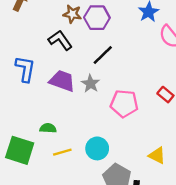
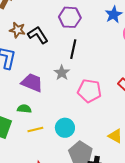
brown star: (72, 14) -> (17, 30), moved
black line: (103, 55) -> (73, 49), turned -36
purple trapezoid: (62, 81) -> (32, 83), moved

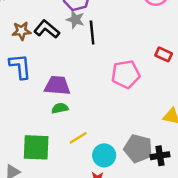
gray star: (62, 73) -> (75, 20), moved
green semicircle: (24, 109) -> (60, 108), moved
cyan circle: (65, 128) -> (104, 155), moved

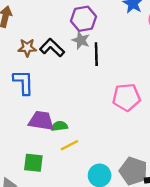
purple trapezoid: (57, 86) -> (41, 121), moved
yellow line: (78, 138) -> (70, 145), moved
green square: (36, 147) -> (33, 163), size x0.7

